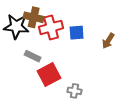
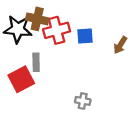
gray rectangle: (33, 56) -> (36, 62), turned 63
red square: (49, 75) -> (21, 79), moved

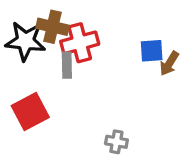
blue square: (85, 36) -> (152, 51), moved
gray rectangle: (36, 62) -> (67, 65), moved

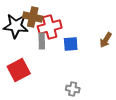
blue square: (152, 51) -> (71, 44), moved

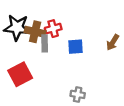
brown cross: (33, 17) -> (35, 32), moved
red cross: (50, 27) -> (53, 29), size x0.7

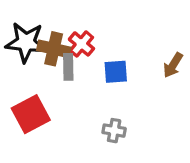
red cross: (53, 29) -> (81, 44), turned -35
gray cross: (78, 94) -> (114, 131), moved

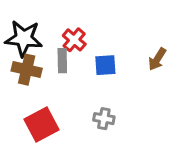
brown cross: (54, 49) -> (27, 70), moved
red square: (31, 114) -> (42, 124), moved

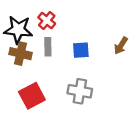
red cross: (74, 40) -> (47, 20), moved
gray cross: (104, 119) -> (80, 91), size x1.5

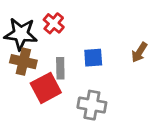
gray rectangle: (48, 47) -> (60, 68), moved
red square: (32, 96) -> (46, 88), moved

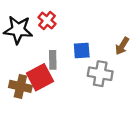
brown cross: (23, 62) -> (20, 86), moved
gray cross: (92, 105) -> (100, 74), moved

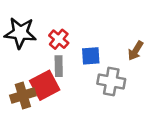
red cross: (47, 21) -> (59, 39), moved
brown cross: (20, 86) -> (23, 96), turned -30

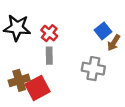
blue square: (91, 56) -> (103, 31), moved, turned -35
red square: (45, 85) -> (37, 88), moved

